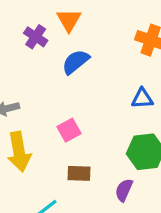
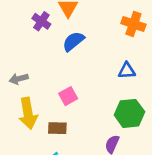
brown rectangle: (79, 173) -> (57, 128), moved

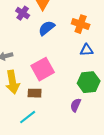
orange cross: (133, 24) -> (81, 24), moved
pink square: (68, 96) -> (43, 69), size x1.6

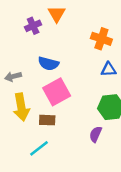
purple cross: (23, 13) -> (33, 26), turned 32
blue semicircle: (47, 28) -> (48, 64), moved, turned -126

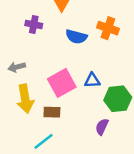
purple cross: (33, 26) -> (34, 24), moved, turned 35
blue semicircle: (48, 64) -> (76, 37), moved
blue triangle: (109, 69) -> (92, 80), moved

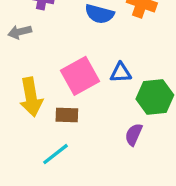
gray arrow: (17, 67) -> (20, 32), moved

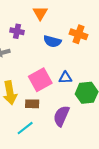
purple semicircle: (134, 134) -> (61, 116), moved, size x1.5

